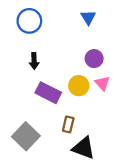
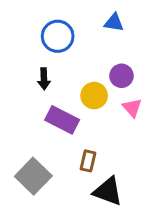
blue triangle: (88, 17) -> (114, 23), turned -49
blue circle: (29, 21) -> (58, 36), moved
yellow circle: (79, 86) -> (94, 96), moved

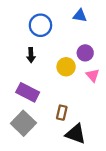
purple rectangle: (62, 120) -> (28, 92), moved

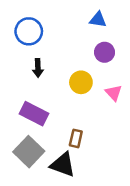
blue circle: (40, 25) -> (29, 31), moved
purple circle: (85, 53) -> (105, 52), moved
black triangle: (76, 134) -> (63, 165), moved

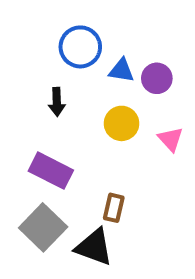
blue triangle: (98, 20) -> (122, 70), moved
blue circle: (29, 31) -> (80, 47), moved

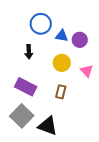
brown rectangle: (114, 208) -> (61, 92), moved

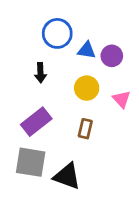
purple rectangle: (26, 87) -> (36, 122), turned -65
gray square: (22, 116) -> (31, 162), turned -35

